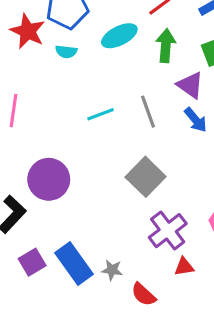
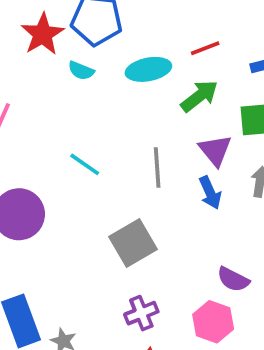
green arrow: (166, 46) -> (199, 96), turned 32
cyan line: (101, 114) -> (85, 164), moved, turned 40
purple cross: (168, 231) -> (141, 313), size x0.7

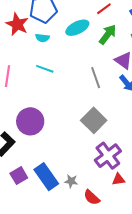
cyan line: (85, 164) -> (45, 69), moved
purple cross: (141, 313) -> (108, 156), size x1.5

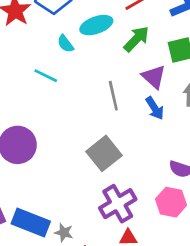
cyan semicircle: (42, 38) -> (65, 44), moved, turned 40
blue rectangle: (46, 177) -> (31, 222), turned -40

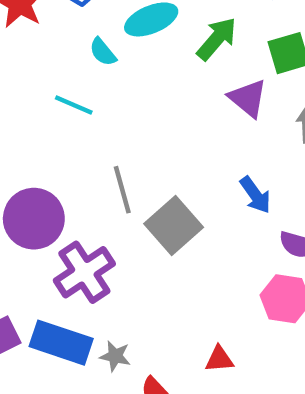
gray line: (113, 96) -> (122, 190), moved
blue arrow: (155, 108) -> (255, 195), moved
purple cross: (118, 204) -> (84, 272), moved

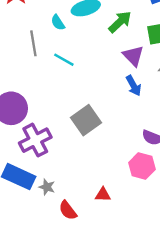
cyan line: (74, 105) -> (64, 60), moved
gray line: (122, 190) -> (33, 43), moved
blue arrow: (255, 195) -> (134, 86), moved

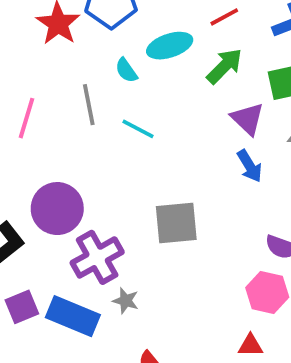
gray square: (86, 120) -> (176, 223), turned 32
gray star: (47, 187) -> (126, 301), moved
red triangle: (103, 195) -> (251, 345), moved

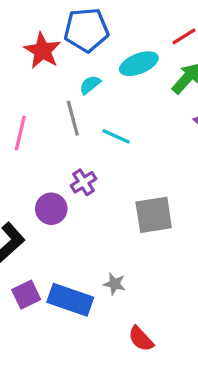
cyan semicircle: (126, 70) -> (90, 85), moved, turned 90
purple circle: (57, 209) -> (51, 209), size x0.7
purple cross: (97, 257) -> (84, 182), moved, size x0.6

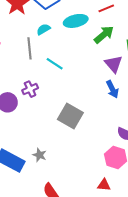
gray square: (154, 215) -> (70, 116), turned 30

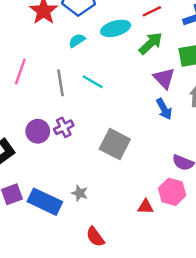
gray line: (30, 48) -> (61, 83), moved
purple cross: (30, 89) -> (64, 127), moved
red triangle: (104, 185) -> (146, 207), moved

